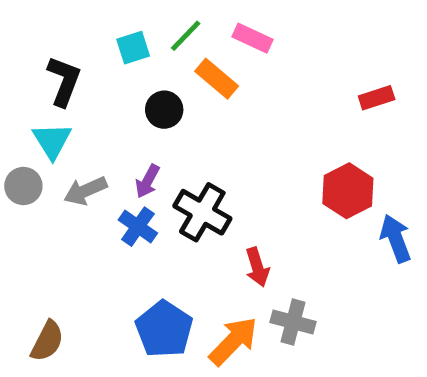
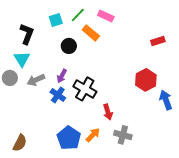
orange arrow: (233, 341) -> (93, 135), moved, size x0.7

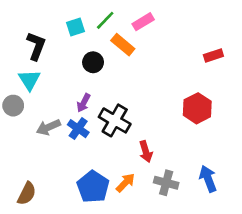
pink rectangle: (106, 16) -> (143, 22), turned -56
gray arrow: (36, 80) -> (48, 127), moved
blue arrow: (166, 100) -> (208, 179), moved

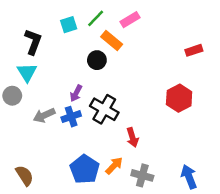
black circle: (93, 62) -> (97, 60), moved
blue cross: (78, 129) -> (71, 117), turned 36
blue arrow: (208, 179) -> (189, 177), moved
gray cross: (166, 183) -> (142, 175), moved
brown semicircle: (27, 194) -> (25, 175), turned -60

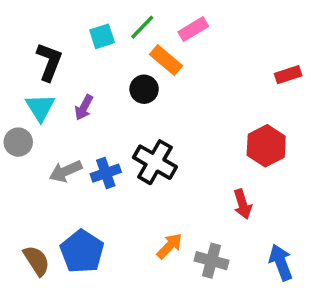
purple arrow: (76, 93) -> (84, 107), moved
red arrow: (132, 137) -> (243, 204), moved
blue pentagon: (85, 169) -> (82, 251), moved

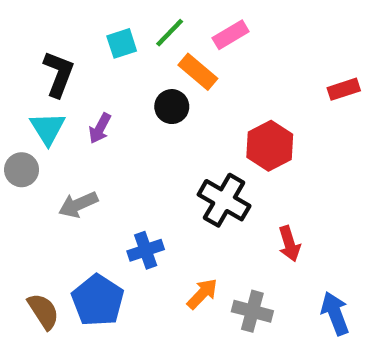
red hexagon: (266, 146) -> (270, 146), moved
black cross: (155, 162) -> (224, 200), moved
blue cross: (106, 173) -> (146, 250), moved

